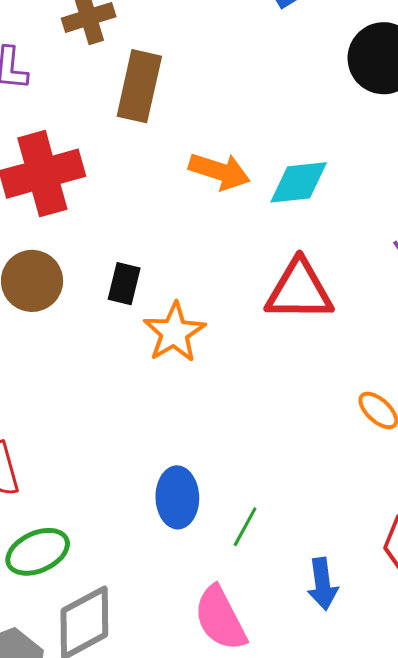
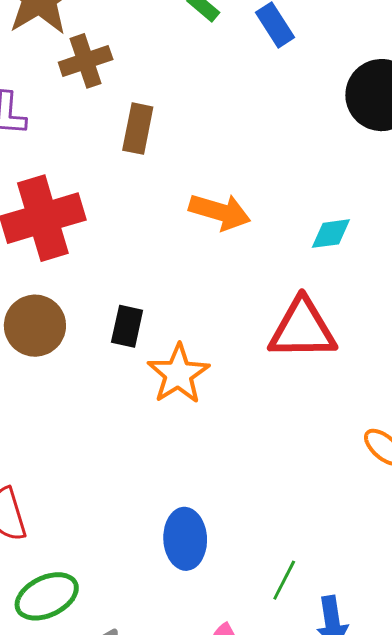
brown rectangle: (139, 86) -> (138, 129), size x0.7
cyan diamond: (299, 182) -> (331, 234), moved, size x0.7
green line: (245, 527) -> (284, 580), moved

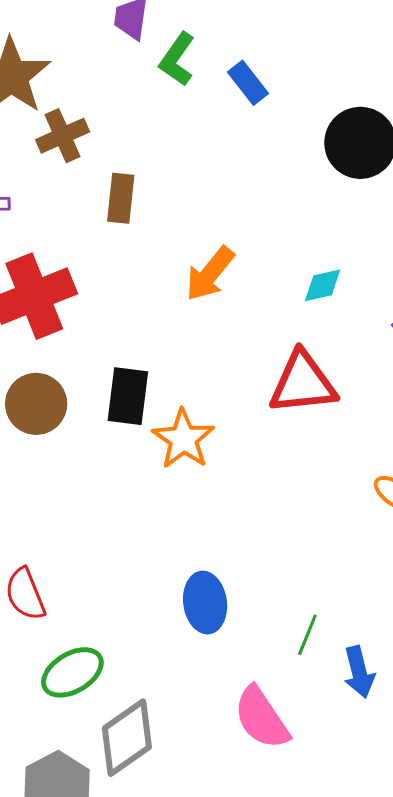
orange arrow: (220, 212) -> (210, 274), turned 118
black rectangle: (127, 326) -> (128, 396), size x1.4

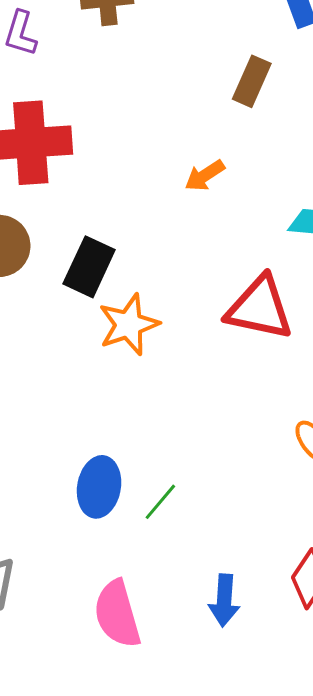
brown rectangle: (121, 198) -> (252, 81), moved
orange arrow: (210, 274) -> (205, 176), size x0.7
green line: (307, 635) -> (160, 502), moved

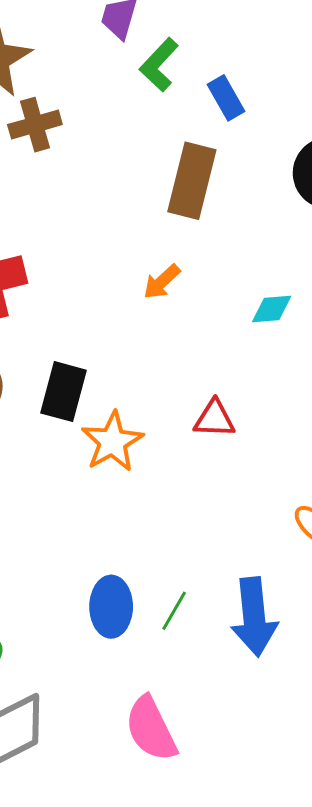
brown rectangle: (252, 81) -> (192, 181), size x1.5
red triangle: (260, 308) -> (214, 419), moved, size x0.6
blue arrow: (224, 600) -> (254, 617), moved, size x1.5

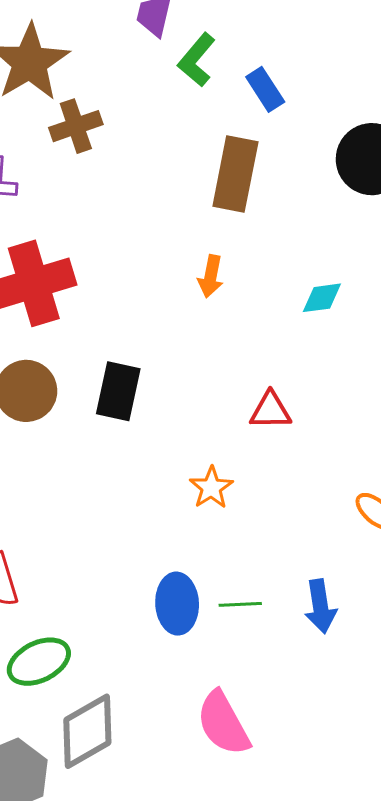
orange arrow: (162, 282) -> (211, 276), turned -33
orange star: (112, 442) -> (211, 488), moved, size x0.7
green line: (174, 611) -> (240, 604), turned 60
blue arrow: (254, 617) -> (320, 606), size x0.7

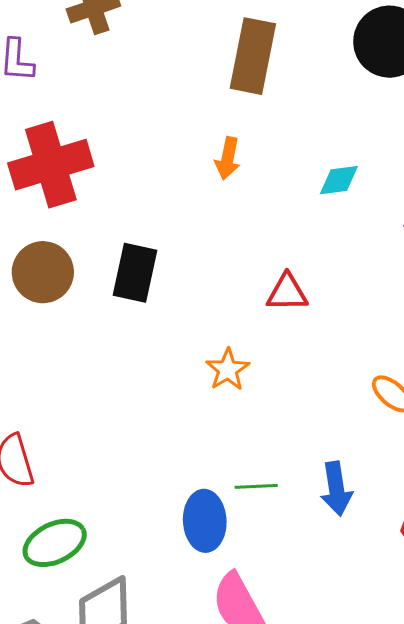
blue ellipse: (177, 604) -> (205, 521), moved

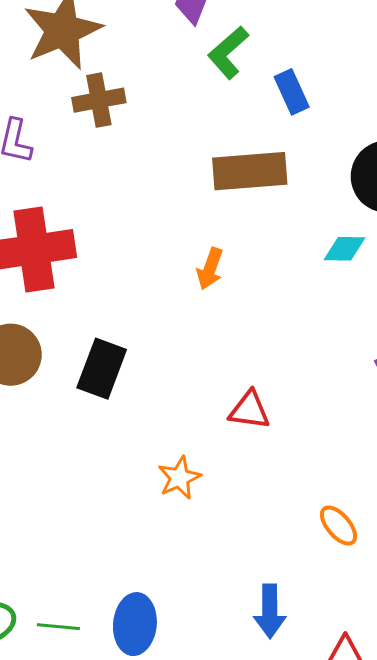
brown rectangle: (253, 56) -> (250, 171), turned 66
cyan diamond: (339, 180) -> (345, 249), moved
green line: (256, 486) -> (58, 627), moved

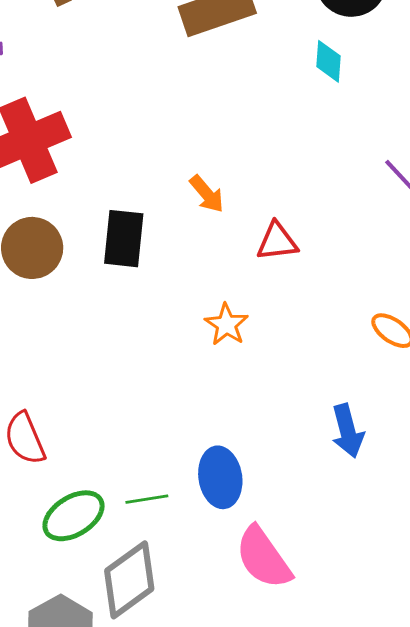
cyan diamond: (345, 249) -> (329, 61), turned -72
orange arrow: (210, 269) -> (207, 194), moved, turned -45

